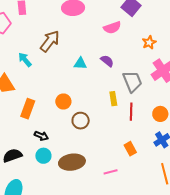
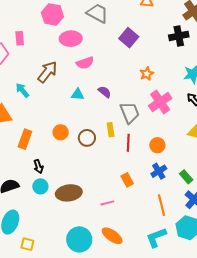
pink semicircle: (112, 28) -> (85, 63), moved
brown circle: (81, 121) -> (87, 138), moved
black arrow: (41, 136) -> (38, 166), turned 48

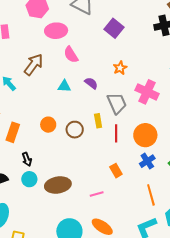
pink semicircle: (85, 63) -> (71, 55), turned 78
orange star: (147, 74) -> (120, 68), moved
pink cross: (160, 102) -> (147, 92), turned -30
orange circle: (157, 145) -> (145, 135), size x1.5

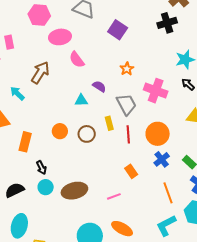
cyan triangle: (64, 86) -> (81, 100), moved

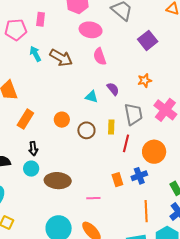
brown arrow: (40, 73) -> (61, 58), turned 70
cyan arrow: (17, 93) -> (35, 54), moved
blue cross: (162, 159) -> (139, 176), moved

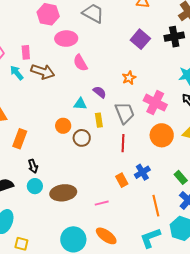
pink rectangle: (41, 19) -> (26, 52), moved
purple square: (148, 40) -> (140, 39), moved
orange circle: (62, 120) -> (63, 126), moved
yellow rectangle: (111, 127) -> (99, 120), moved
orange circle: (154, 152) -> (162, 135), moved

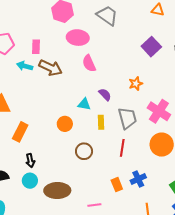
cyan arrow: (17, 73) -> (25, 66), turned -42
brown circle: (82, 138) -> (84, 151), moved

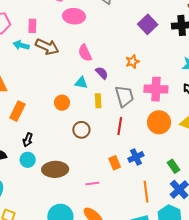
pink semicircle: (89, 63) -> (85, 53), moved
pink cross: (159, 111) -> (156, 89), turned -30
black arrow: (30, 161) -> (28, 140), turned 32

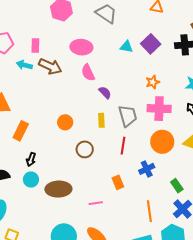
pink ellipse: (74, 16) -> (81, 47), moved
orange star: (132, 62) -> (153, 82), moved
cyan triangle: (81, 83) -> (127, 47), moved
blue cross: (136, 157) -> (147, 169), moved

